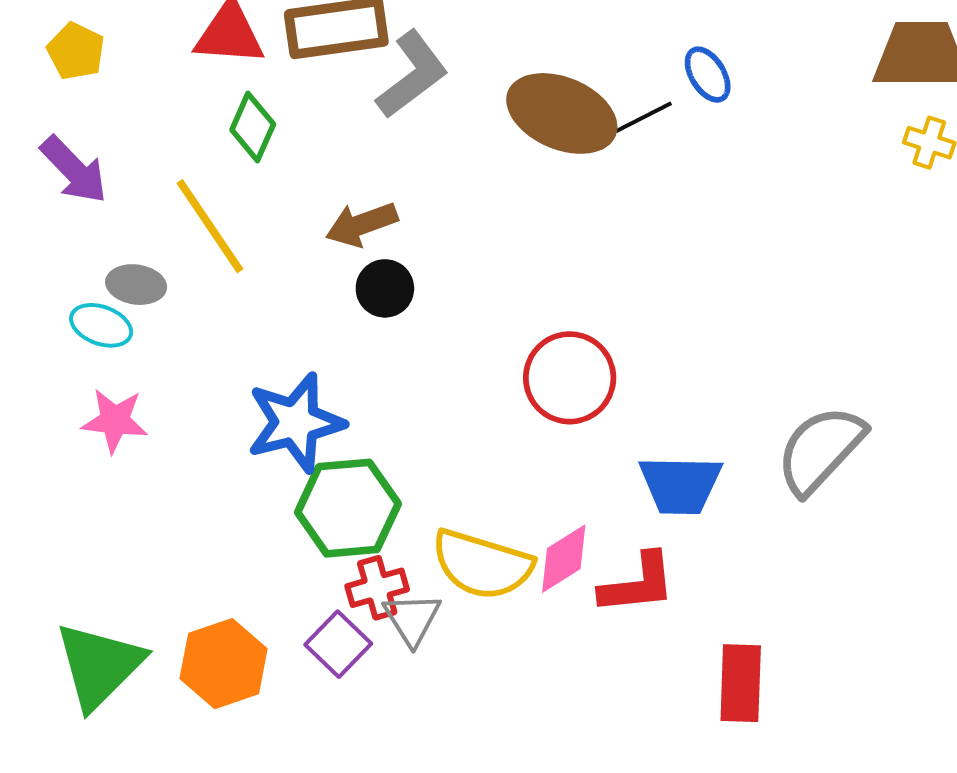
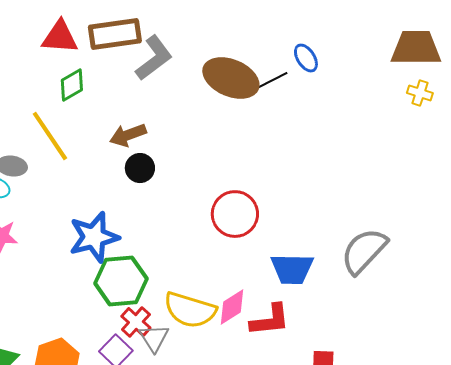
green diamond: (253, 127) -> (72, 85), turned 36
red cross: (377, 588) -> (136, 322), turned -32

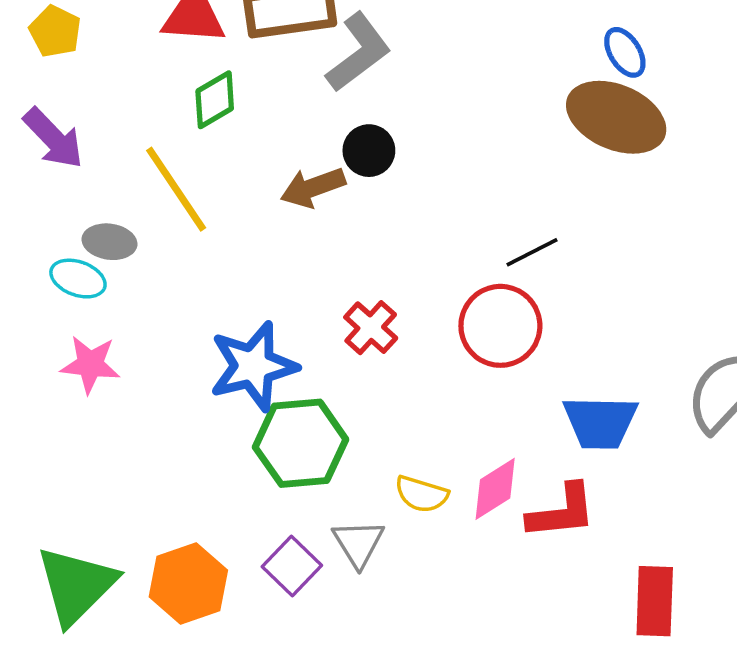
brown ellipse: (231, 78) -> (616, 117), moved
black line: (273, 80) -> (532, 252), moved
black circle: (140, 168) -> (369, 151), moved
yellow semicircle: (190, 310) -> (422, 494), size x0.6
red cross: (136, 322) -> (371, 328), moved

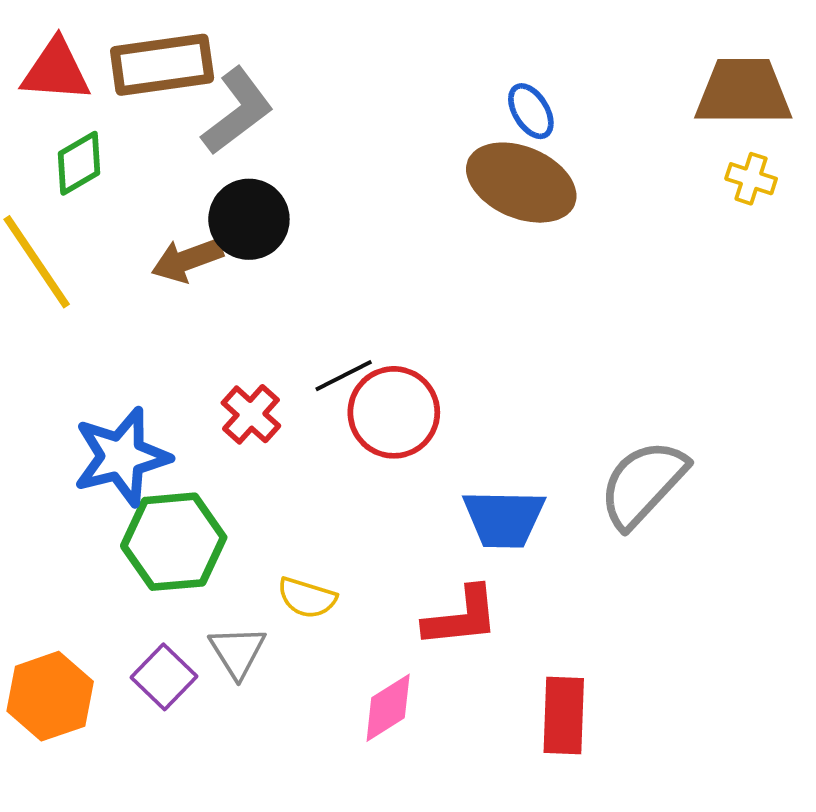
black circle: (369, 151) -> (249, 219), size x1.4
black line: (532, 252) -> (344, 376), moved
pink diamond: (495, 489) -> (388, 708), moved

